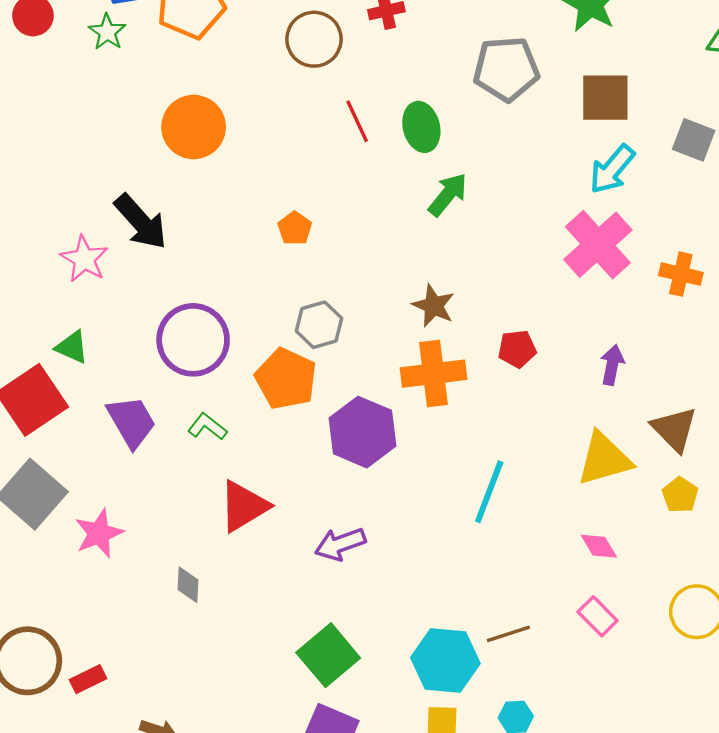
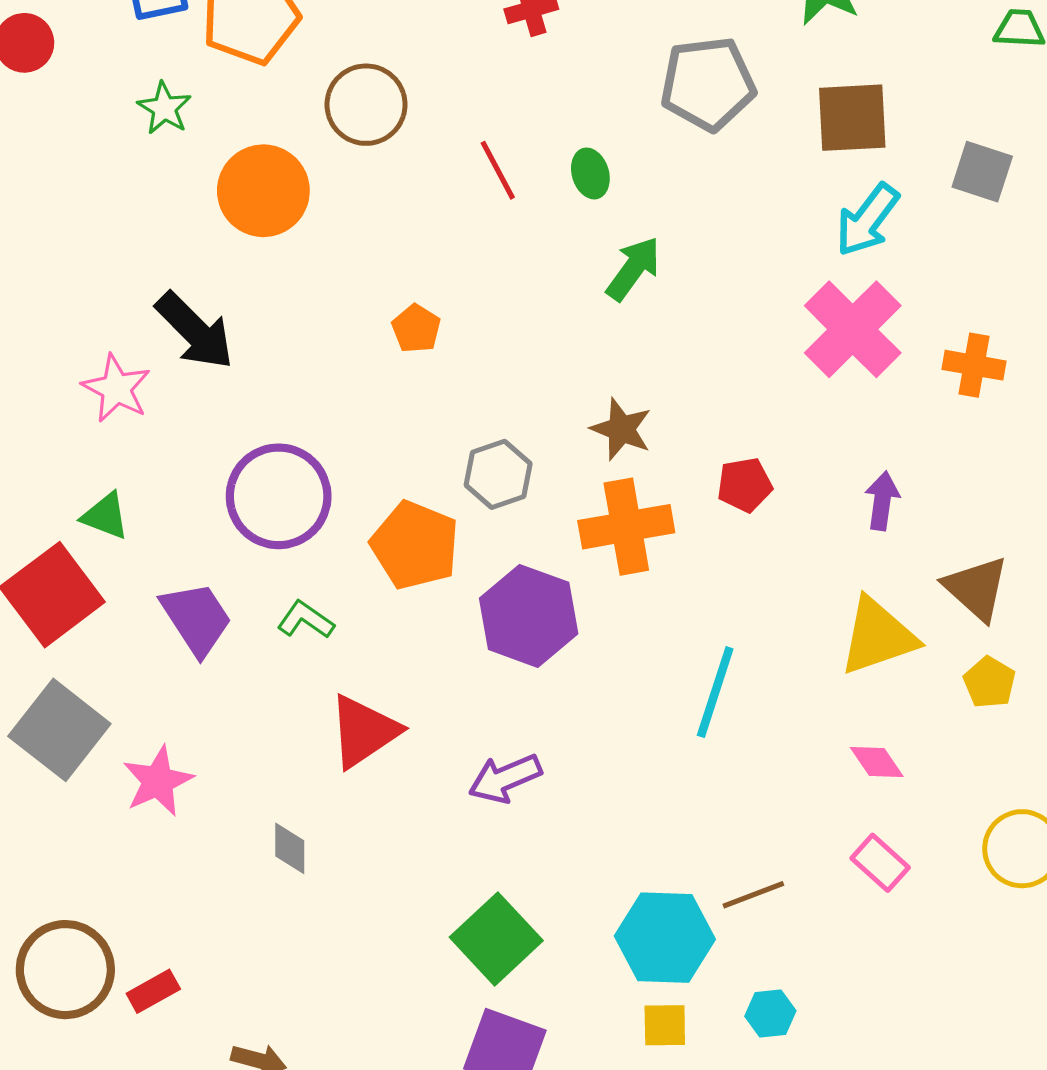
green star: (107, 32) -> (164, 108), moved
brown circle: (314, 39) -> (366, 105), moved
green ellipse: (421, 127) -> (590, 173), size x0.7
gray hexagon: (319, 325) -> (498, 474), moved

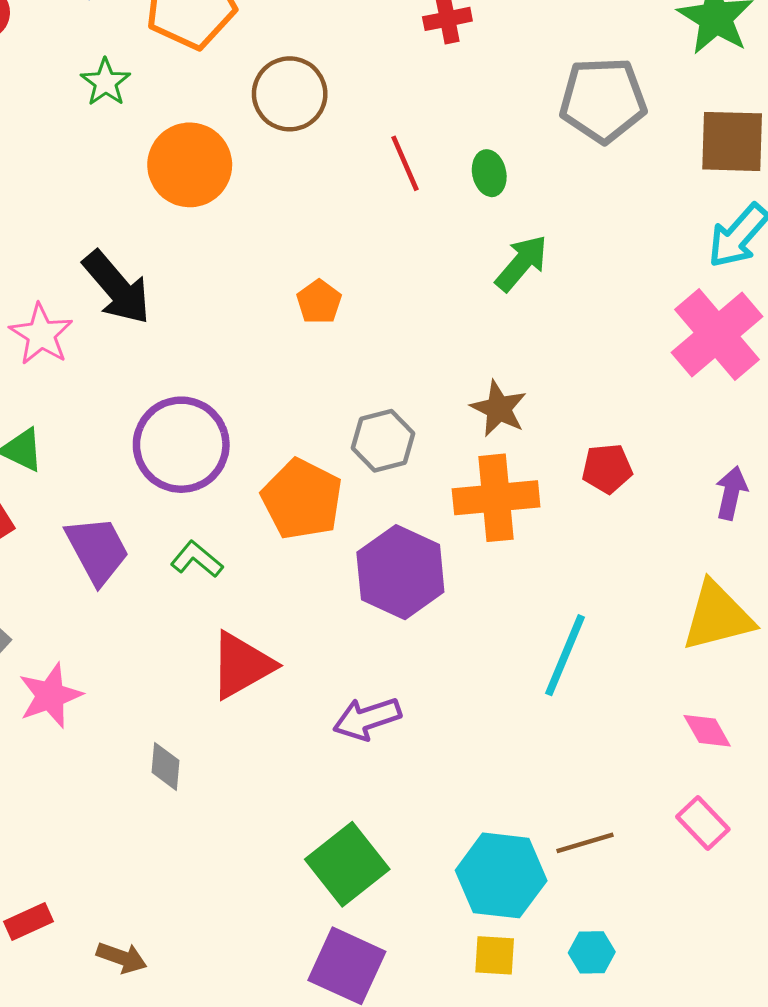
red rectangle: (153, 991) -> (28, 921), moved

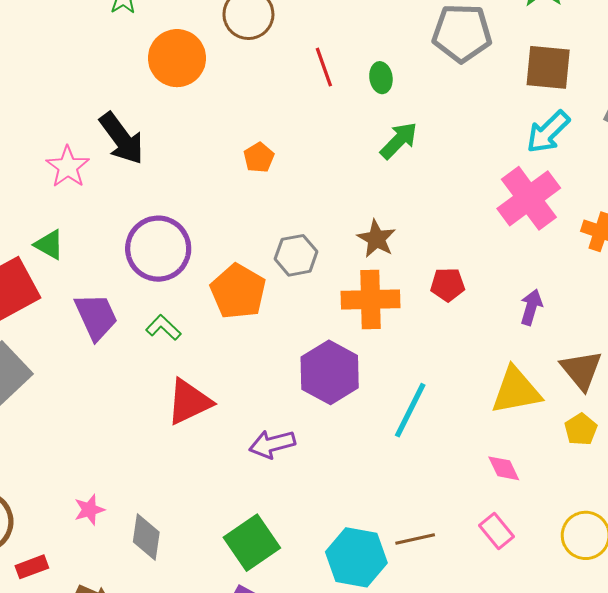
purple hexagon: (400, 572) -> (330, 372), moved
pink star: (50, 696) -> (89, 510), moved, size x0.7
gray diamond: (165, 766) -> (146, 537), moved, size x1.4

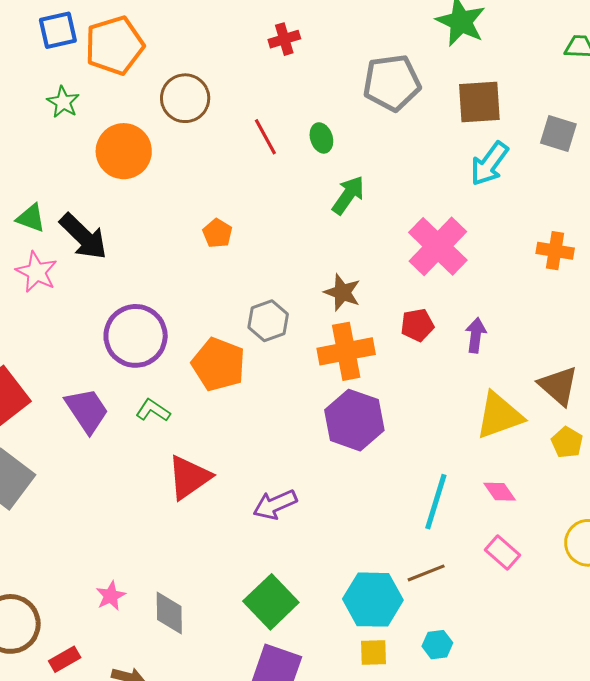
pink cross: (529, 198) -> (438, 246), moved
green triangle: (49, 245) -> (31, 218), moved
purple arrow: (531, 307) -> (476, 335), moved
purple hexagon: (330, 372) -> (354, 420), moved
cyan line: (410, 410) -> (436, 502), moved

